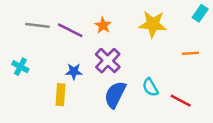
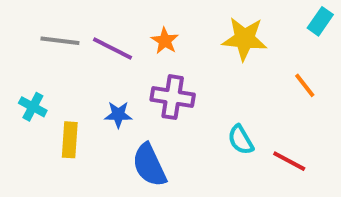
orange line: (190, 53) -> (305, 85), turned 56
purple cross: (108, 61) -> (173, 97), turned -35
yellow rectangle: (60, 95) -> (70, 140), moved
blue semicircle: (115, 95) -> (149, 165), moved, turned -52

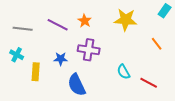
gray line: (60, 41) -> (23, 29), moved

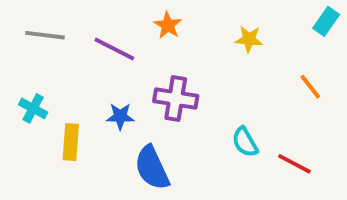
yellow star: (126, 20) -> (249, 39), size x0.6
orange star: (85, 21) -> (168, 25), moved
gray line: (23, 29) -> (45, 35), moved

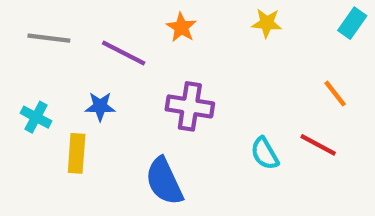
yellow star: (249, 39) -> (267, 23), moved
blue star: (120, 116) -> (100, 106), moved
red line: (294, 164) -> (318, 145), moved

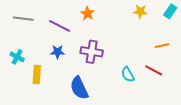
yellow star: (267, 23) -> (140, 11), moved
orange line: (335, 94) -> (162, 46), turned -64
blue star: (100, 106) -> (57, 52), moved

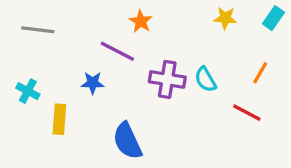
purple line: (60, 26) -> (117, 51), moved
orange line: (162, 46) -> (260, 73), turned -48
purple cross: (92, 52) -> (167, 79), moved
cyan semicircle: (128, 74) -> (205, 79), moved

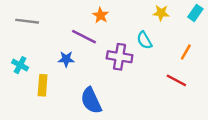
cyan semicircle: (205, 79) -> (144, 40), moved

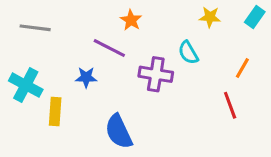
cyan cross: (20, 65) -> (26, 85), size x1.5
red line: (176, 80) -> (230, 105), turned 42

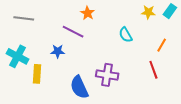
yellow star: (210, 17) -> (148, 12), moved
purple cross: (156, 74) -> (107, 75), moved

